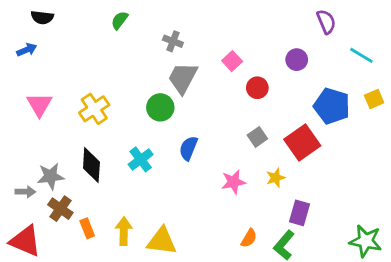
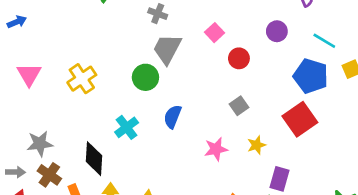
cyan line: (361, 55) -> (324, 41), moved
red square: (302, 143) -> (300, 119), moved
black diamond: (91, 165) -> (94, 159), moved
gray arrow: (25, 192) -> (15, 172), moved

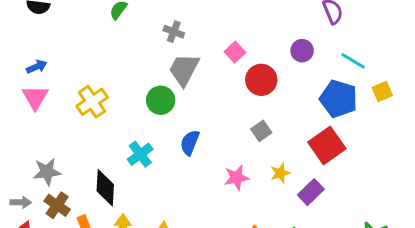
blue arrow: (17, 22) -> (37, 67), moved
red circle: (239, 58) -> (261, 80), size x1.4
purple rectangle: (280, 179) -> (311, 192), moved, turned 30

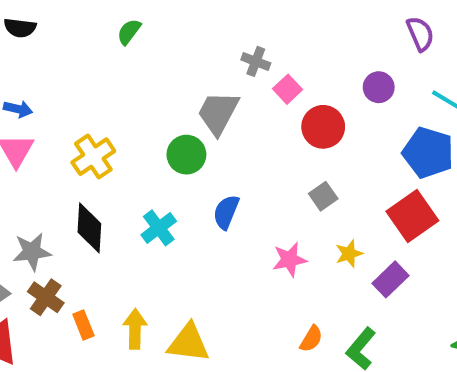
gray cross: (174, 32) -> (256, 61), moved
blue arrow: (37, 67) -> (18, 109), turned 36
black diamond: (105, 188) -> (89, 228), moved

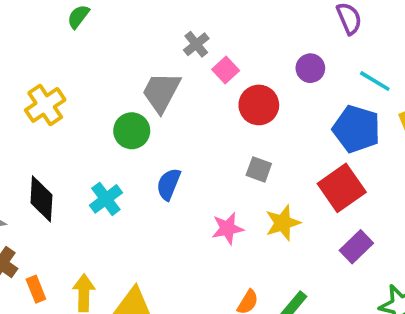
gray cross: (256, 61) -> (196, 44), turned 30
yellow cross: (93, 157) -> (45, 105), moved
gray square: (323, 196) -> (259, 169), turned -35
yellow star: (349, 254) -> (283, 223), size x1.4
purple rectangle: (391, 279) -> (356, 247), moved

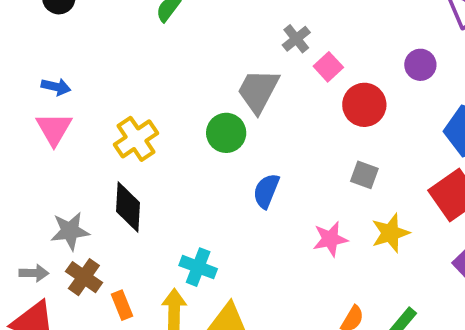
yellow cross: (45, 105) -> (136, 139), moved
cyan cross: (106, 199) -> (198, 267), moved, turned -32

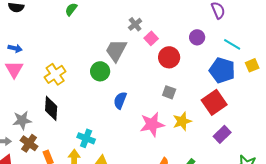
pink star: (330, 239) -> (152, 124), size x1.4

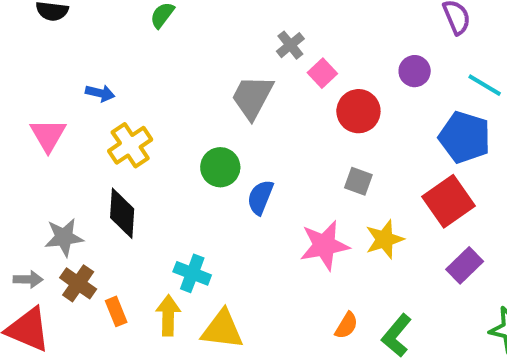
blue arrow: (15, 48) -> (100, 93), moved
green circle: (100, 71) -> (220, 167), moved

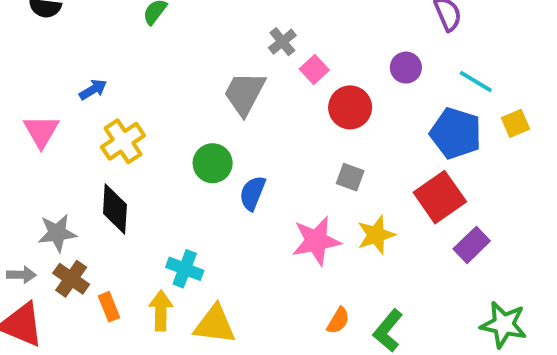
blue arrow: (100, 93) -> (93, 89), turned -44
purple rectangle: (465, 265) -> (472, 245), moved

